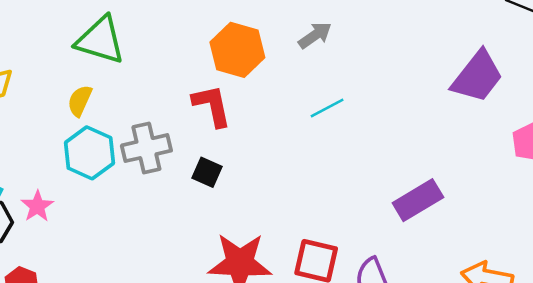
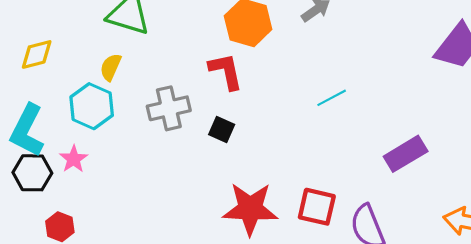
cyan line: (327, 108) -> (332, 98), moved
cyan hexagon: (89, 153) -> (92, 106), moved

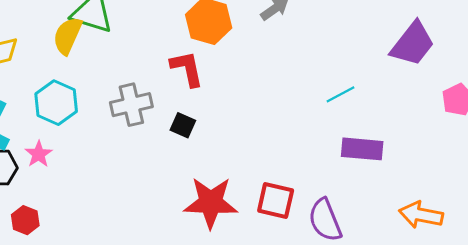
yellow semicircle: (111, 67) -> (67, 36), moved, size x1.4
cyan line: (332, 98) -> (341, 94), moved
purple rectangle: (406, 154) -> (362, 149), turned 36

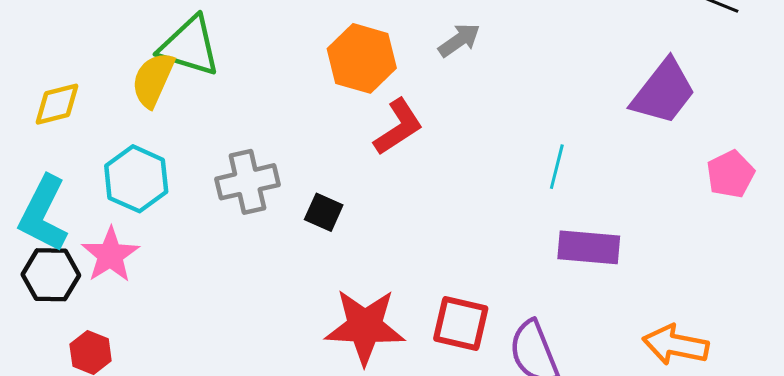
red L-shape: (187, 69) -> (398, 127), moved, turned 69
cyan line: (341, 94) -> (557, 167), turned -48
pink star: (39, 154) -> (110, 255), size x1.4

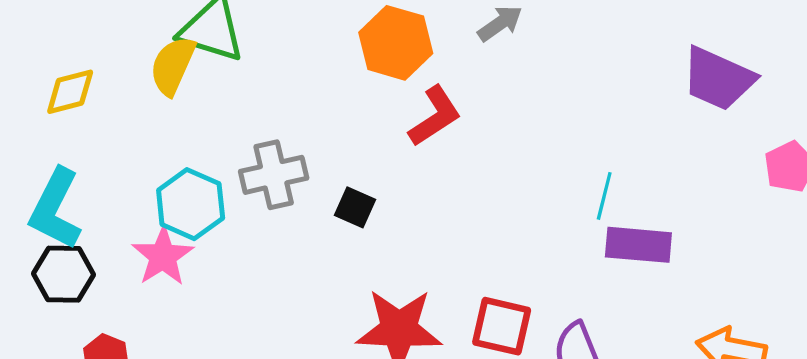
purple trapezoid: (663, 92) -> (718, 79), turned 76
cyan line: (557, 167) -> (604, 196), moved
cyan hexagon: (136, 179) -> (191, 204), moved
pink star: (110, 255) -> (163, 256), moved

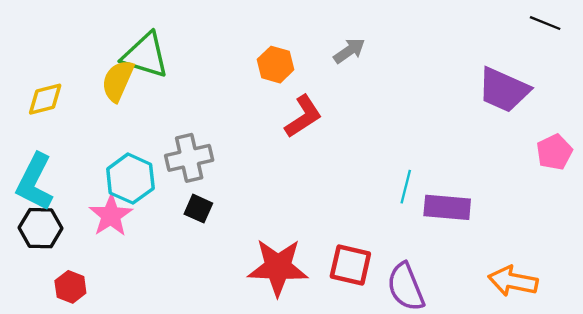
orange hexagon: (396, 43) -> (276, 65), size x0.7
cyan line: (604, 196) -> (406, 187), moved
black square: (355, 207) -> (198, 209), moved

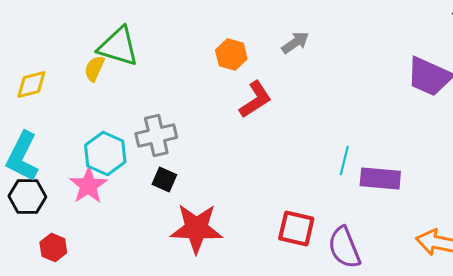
yellow semicircle: (118, 81) -> (94, 68), size x0.7
red star: (278, 267) -> (196, 228), moved

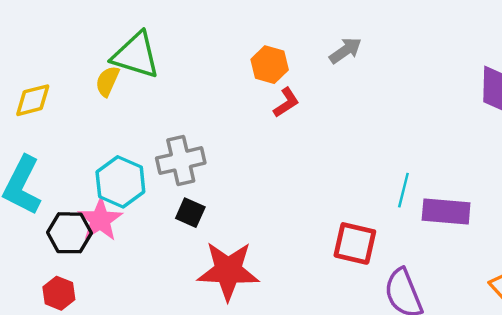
red L-shape: (255, 100) -> (286, 103), moved, size x0.7
black hexagon: (27, 196) -> (69, 233), moved
red square: (296, 228) -> (355, 243), moved

